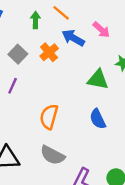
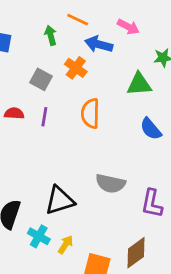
orange semicircle: (49, 117) -> (90, 113), moved

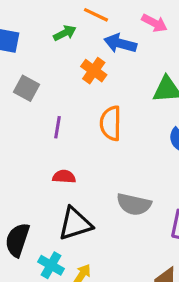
green arrow: (51, 35) -> (65, 33), turned 78
gray square: (41, 79) -> (27, 88), moved
red semicircle: (14, 113) -> (64, 177), moved

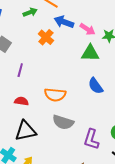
pink arrow: (154, 23) -> (87, 29), moved
orange semicircle: (111, 123) -> (55, 95), moved, turned -90

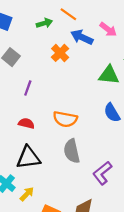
pink arrow: (87, 29) -> (108, 29), moved
gray semicircle: (63, 122) -> (72, 151), turned 55
purple L-shape: (91, 139) -> (102, 173), turned 30

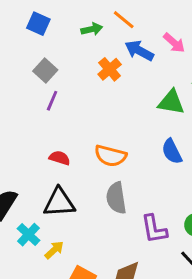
purple line: (28, 88) -> (52, 101), moved
purple L-shape: (102, 173) -> (154, 229), turned -65

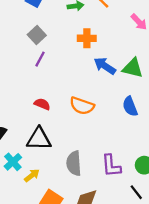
blue arrow: (139, 51) -> (105, 66), moved
orange cross: (110, 69) -> (87, 38), turned 36
gray semicircle: (116, 198) -> (74, 163), moved

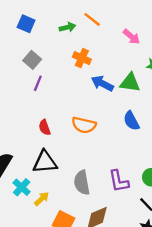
orange cross: (87, 38) -> (82, 58), turned 30
red semicircle: (42, 104) -> (45, 127), turned -126

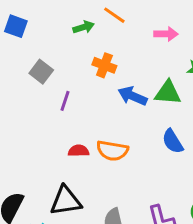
blue square: (26, 24) -> (16, 26), moved
pink arrow: (131, 37) -> (166, 34), turned -36
purple line: (38, 83) -> (65, 101), moved
red semicircle: (45, 127) -> (79, 151), moved, turned 112

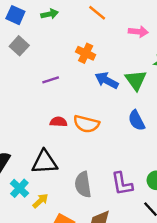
green arrow: (84, 27) -> (50, 14), moved
gray square: (41, 72) -> (19, 46), moved
green triangle: (168, 93) -> (136, 80), turned 45
purple line: (65, 101) -> (51, 80), turned 49

